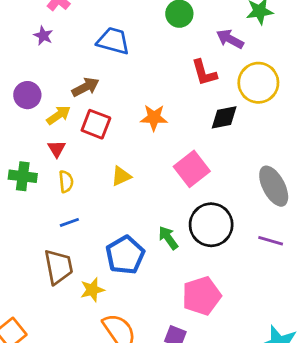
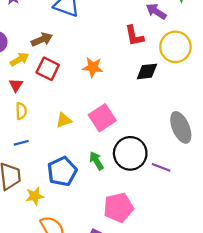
pink square: (192, 169) -> (102, 118), moved
yellow triangle: (121, 176) -> (64, 120), moved
purple line: (271, 241) -> (161, 167), moved

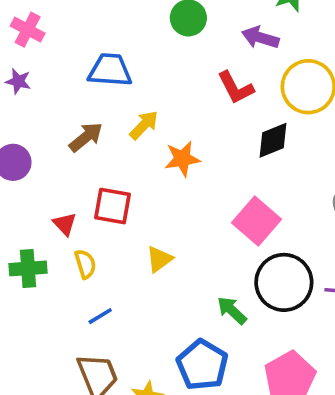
yellow arrow: (19, 59) -> (144, 125), moved
red square: (48, 69) -> (112, 206), moved
pink square: (102, 118) -> (256, 221), moved
blue pentagon: (62, 171) -> (202, 365), moved

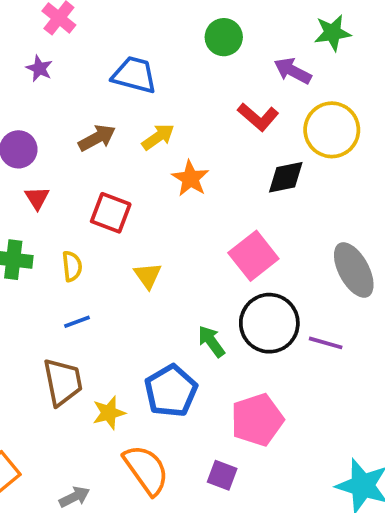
red L-shape: (236, 88) -> (258, 117), turned -33
orange star: (182, 159) -> (190, 178), turned 30
red triangle: (65, 224) -> (37, 198), moved
yellow triangle: (159, 259) -> (148, 276), turned -40

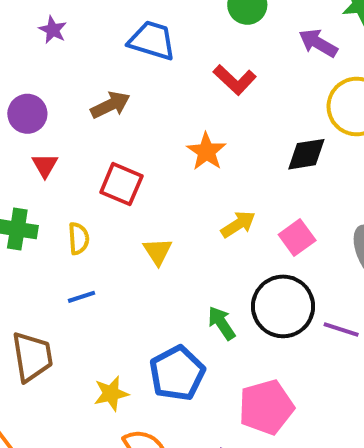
red L-shape: (258, 117) -> (235, 80), moved
yellow arrow: (158, 137) -> (238, 224), moved
pink square: (253, 256) -> (297, 238), moved, size x0.7
brown trapezoid: (63, 382) -> (32, 357), moved

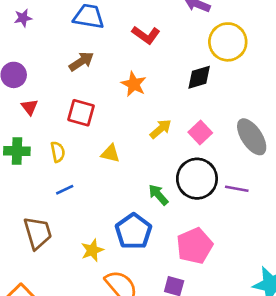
purple star: (53, 30) -> (23, 18), turned -30
brown arrow: (110, 105) -> (81, 61), moved
yellow triangle: (158, 251) -> (110, 153), turned -36

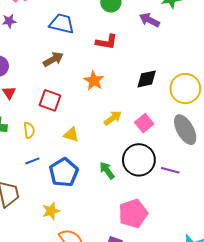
red L-shape: (146, 35) -> (107, 42), turned -30
yellow circle: (228, 42) -> (185, 89), moved
blue pentagon: (134, 231) -> (64, 172), moved

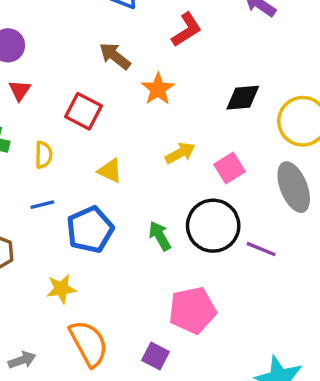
red L-shape: (107, 42) -> (187, 30), turned -50
brown arrow: (53, 59) -> (115, 56), moved, turned -120

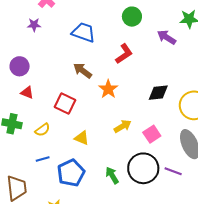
red triangle: (20, 90) -> (27, 92), turned -40
yellow semicircle: (44, 155) -> (42, 130), turned 56
purple line: (261, 249) -> (173, 171), moved

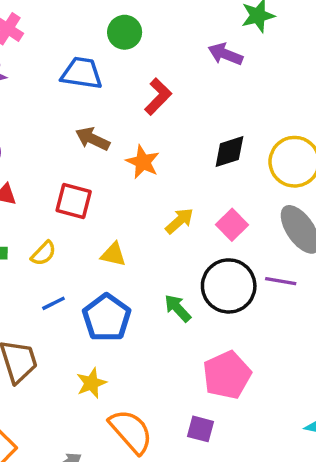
green circle: (132, 17) -> (125, 32), moved

